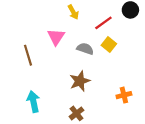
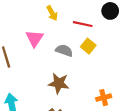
red line: (103, 23) -> (83, 24), turned 48
brown star: (80, 81) -> (59, 83), turned 30

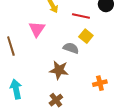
gray semicircle: (64, 50) -> (71, 48), moved

